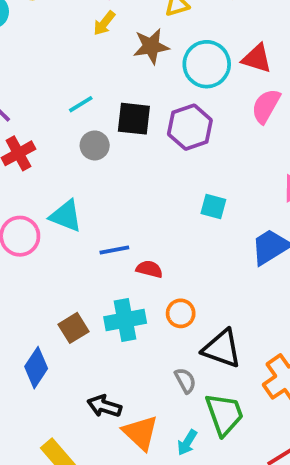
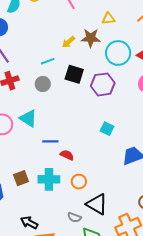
yellow arrow: (104, 23) -> (68, 42), moved
gray circle: (95, 145) -> (43, 84), moved
gray semicircle: (185, 381) -> (74, 217), turned 128

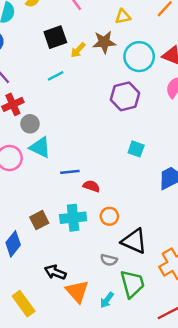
black square: (74, 74) -> (55, 37), moved, turned -30
gray circle: (43, 84) -> (30, 124), moved

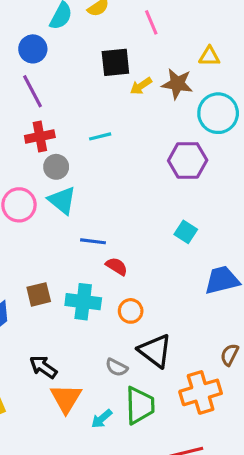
cyan line: (56, 76) -> (100, 136), moved

